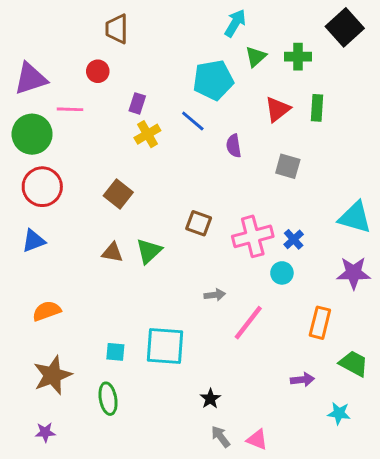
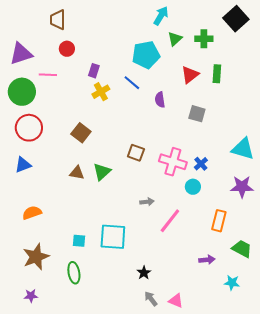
brown trapezoid: (117, 29) -> (58, 20), moved
pink cross: (253, 236) -> (173, 162), turned 32

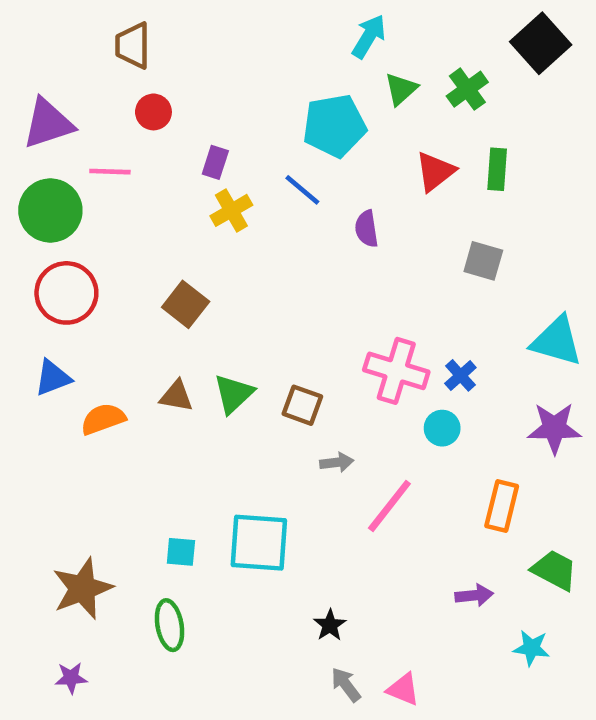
green cross: (204, 39) -> (467, 89), turned -36
gray square: (197, 114) -> (483, 261), moved
brown square: (136, 153) -> (302, 405), moved
orange semicircle: (32, 213) -> (103, 419), moved

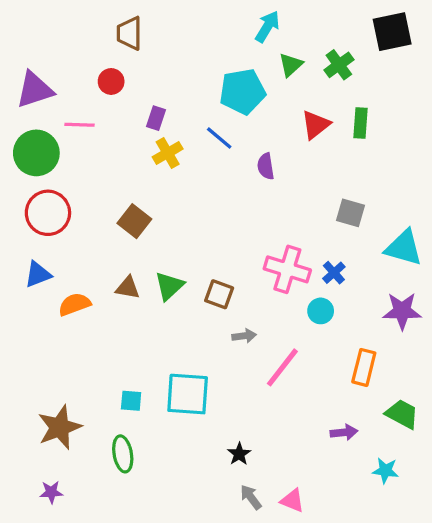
black square: (541, 43) -> (392, 32), turned 30
brown trapezoid: (133, 46) -> (129, 33), moved
gray square: (483, 261) -> (351, 213), moved

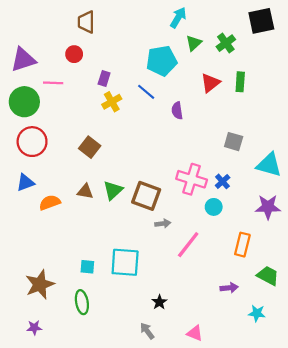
brown square: (219, 294) -> (146, 196), size x1.5
gray arrow: (251, 497) -> (147, 331), moved

